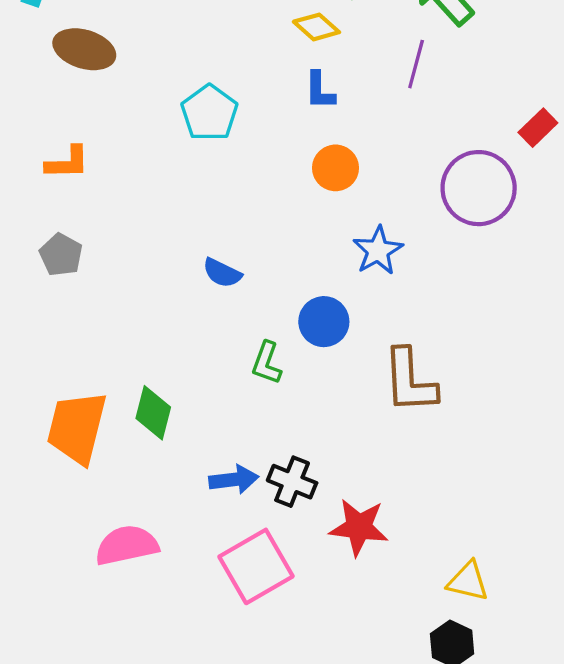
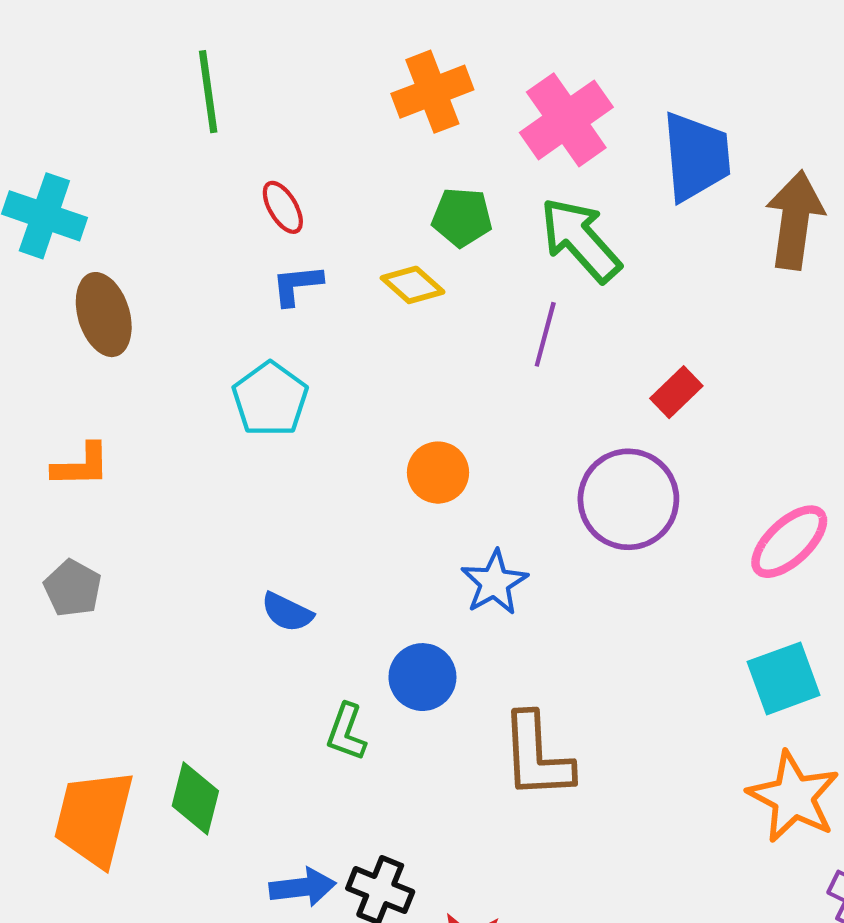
brown ellipse: (84, 49) -> (104, 315), turned 56
blue L-shape: (320, 91) -> (297, 285), moved, turned 84
red rectangle: (538, 128) -> (676, 392), moved

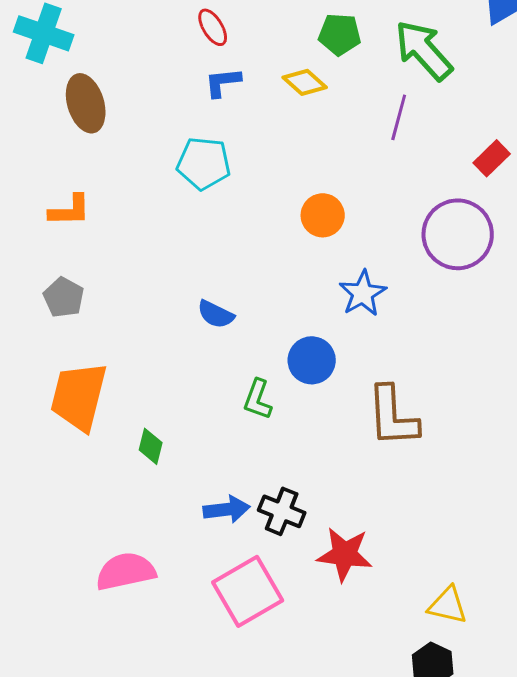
cyan pentagon: (270, 399) -> (204, 163), turned -30
green diamond: (195, 798) -> (151, 446), size x0.7
orange trapezoid: (94, 818) -> (79, 396), moved

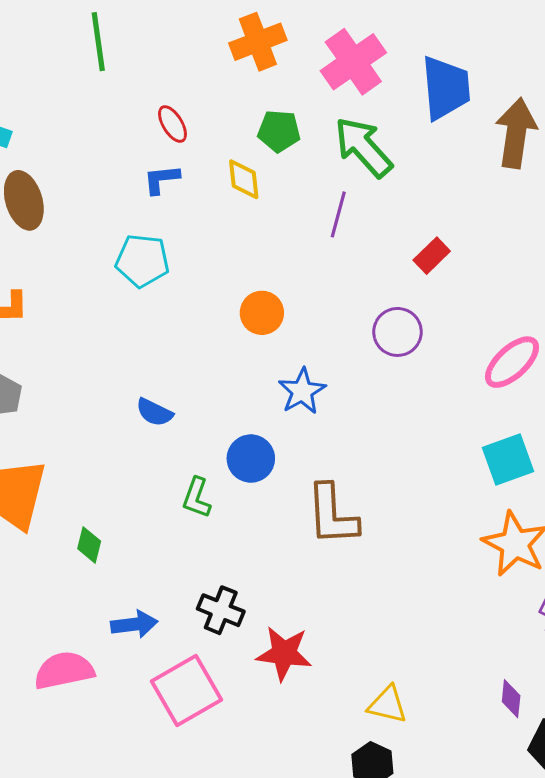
red ellipse: (213, 27) -> (172, 124), moved
yellow diamond: (305, 82) -> (244, 179), turned 42
purple circle: (458, 234) -> (397, 332), size x0.7
blue arrow: (227, 509) -> (134, 624), moved

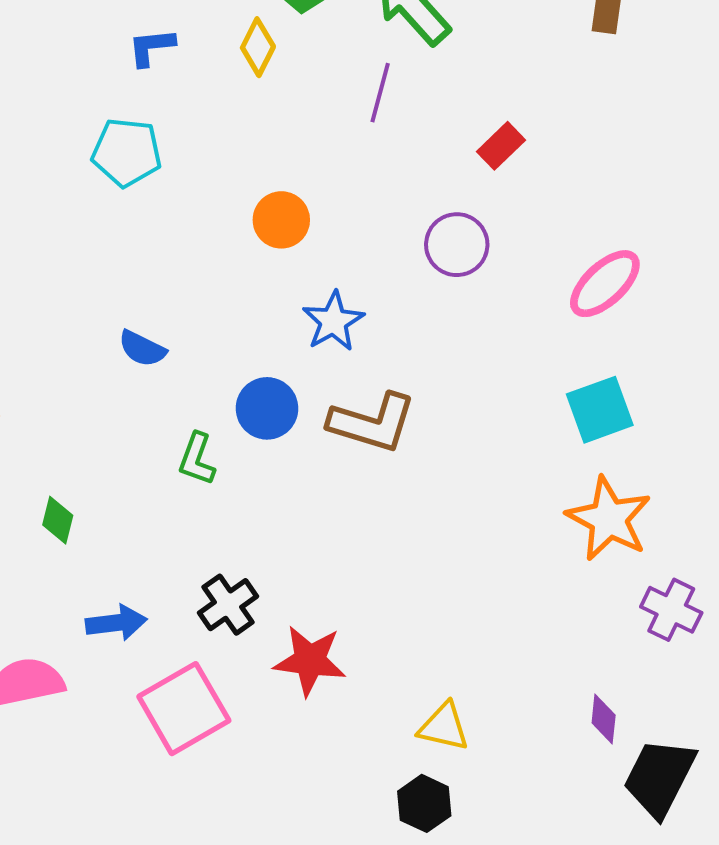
yellow diamond: (244, 179) -> (258, 47), turned 33
brown L-shape: (332, 515) -> (372, 423), moved, turned -70
black cross: (221, 610) -> (228, 605), turned 33

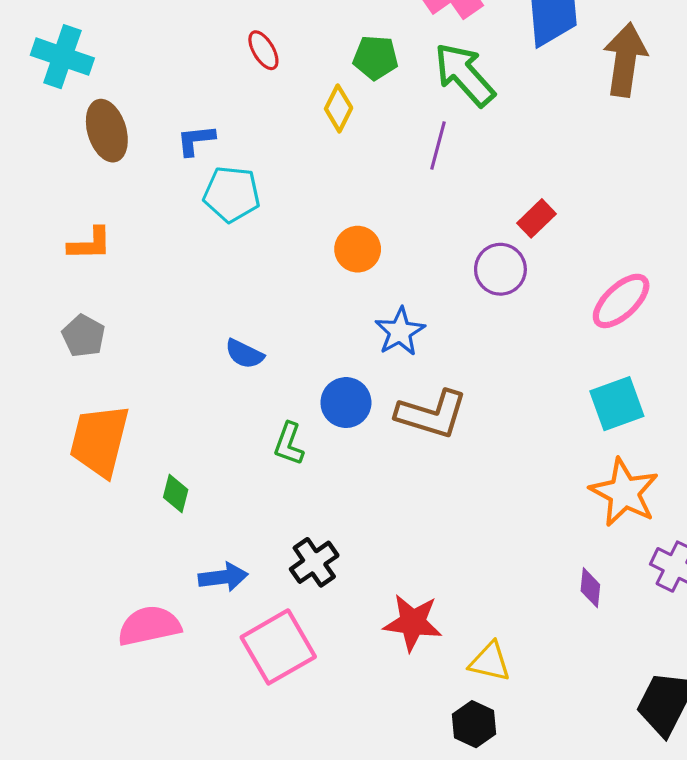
blue L-shape: (151, 47) -> (196, 140), moved
red rectangle: (501, 146) -> (536, 218), moved
red star: (310, 660) -> (413, 623), moved
purple diamond: (604, 719) -> (590, 588), moved

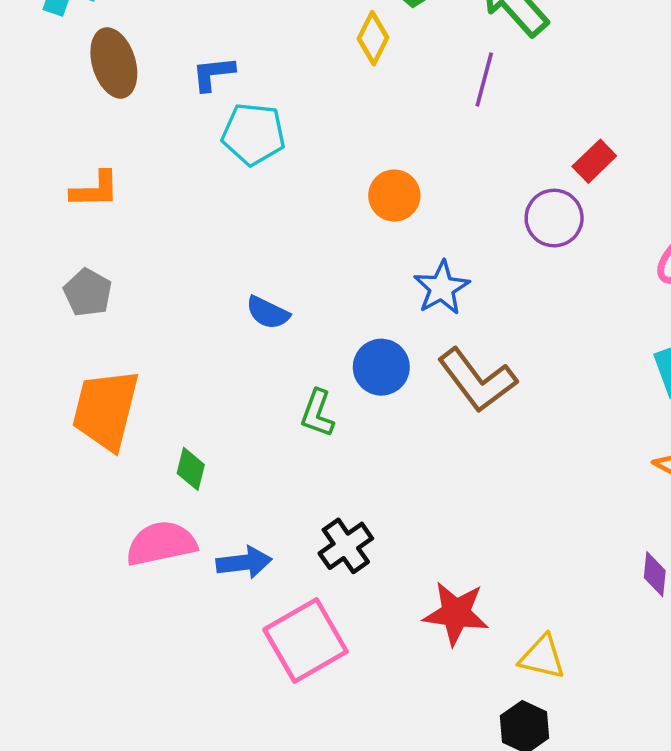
brown L-shape: (432, 414) -> (477, 380), turned 36
pink semicircle: (149, 626) -> (161, 543), moved

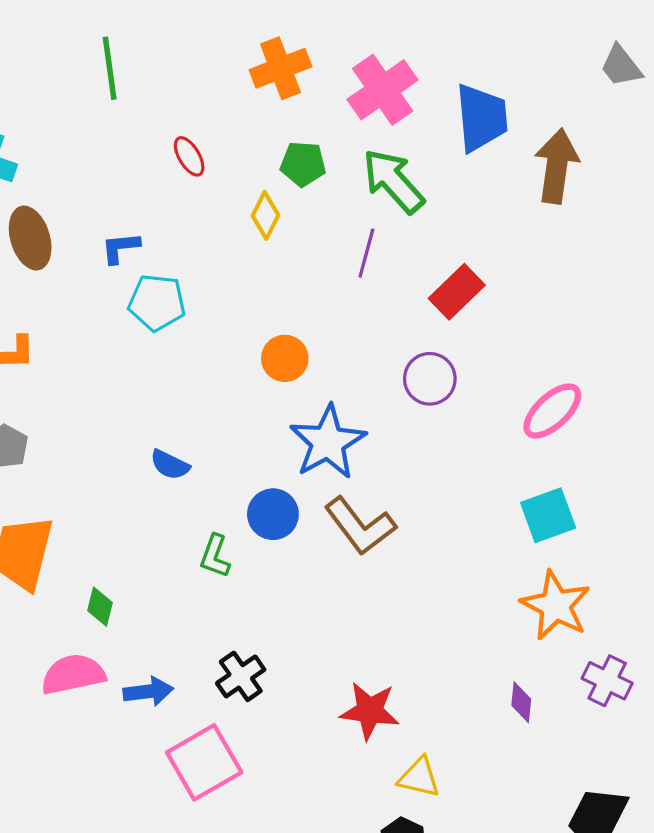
red rectangle: (594, 161) -> (457, 292), moved, size x1.4
blue star: (442, 288) -> (328, 442), size x1.5
red star: (456, 613) -> (370, 711), moved

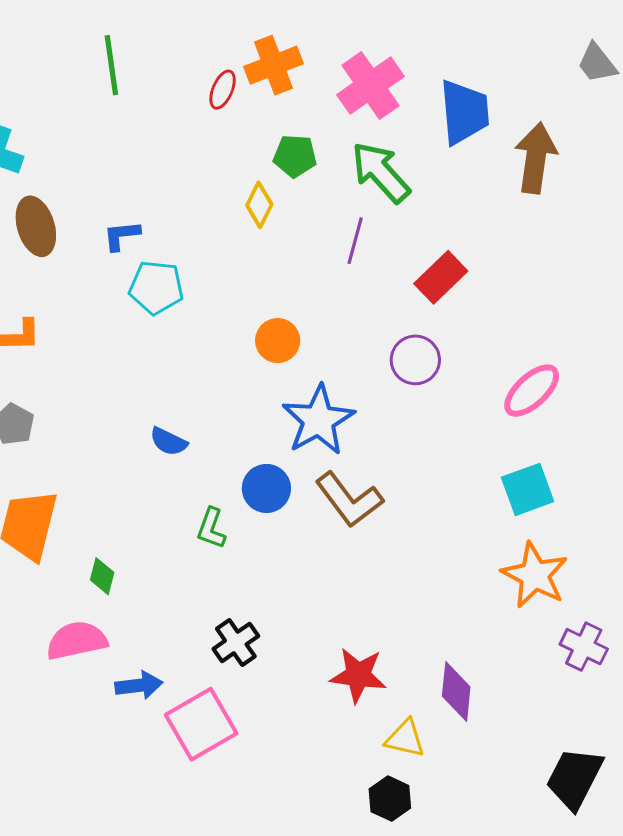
red ellipse: (189, 156) -> (223, 90), moved, turned 54
blue arrow: (148, 691) -> (139, 685), moved
purple diamond: (521, 702) -> (456, 691), moved, size x1.5

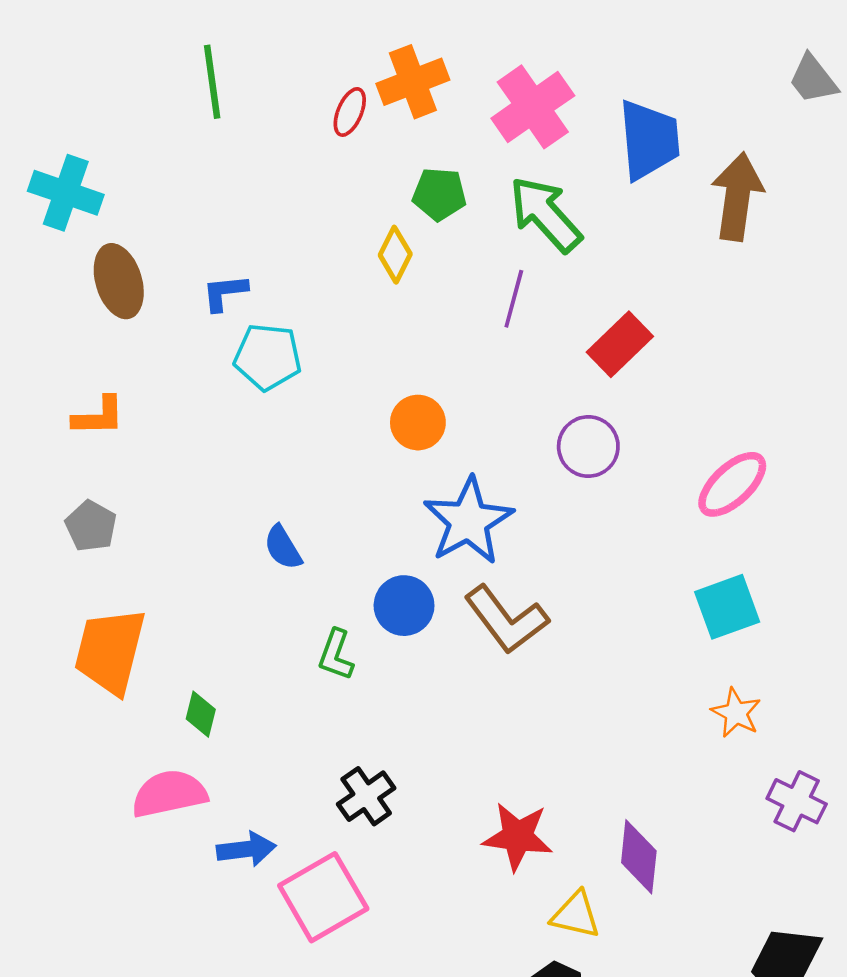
blue semicircle: (168, 442) -> (283, 547), turned 33
orange star: (535, 575) -> (736, 713), size x0.6

